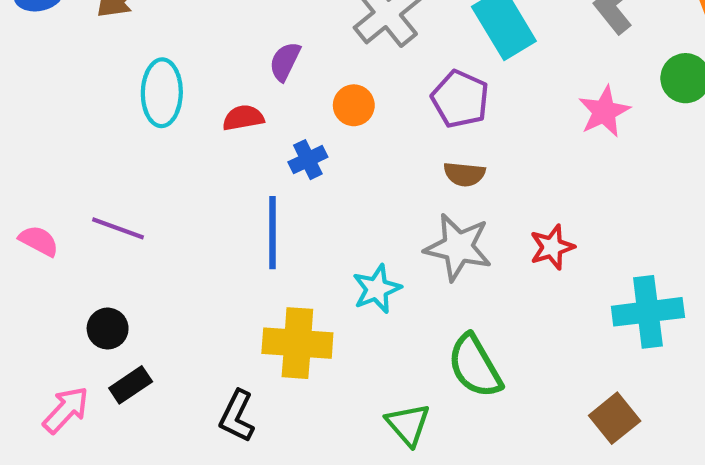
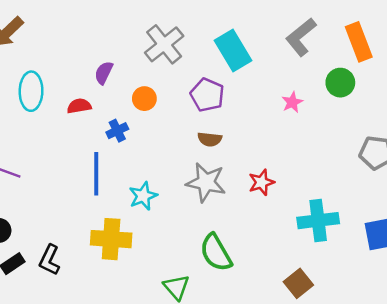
pink star: (604, 112) -> (292, 102), size x0.7
cyan star: (377, 289) -> (143, 196), moved
black L-shape: (237, 416) -> (50, 260), moved

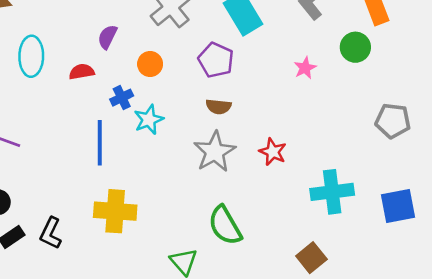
gray star: (206, 182) -> (215, 152), turned 30
red star: (261, 182) -> (273, 152), turned -30
cyan star: (143, 196) -> (149, 120), moved

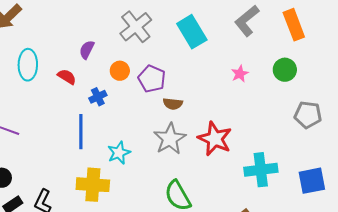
green circle: (355, 47) -> (285, 70), moved
purple pentagon: (216, 60) -> (152, 79), moved
red semicircle: (82, 72) -> (67, 77), turned 42
cyan star: (149, 120) -> (119, 153), moved
red star: (273, 152) -> (215, 139), size x1.6

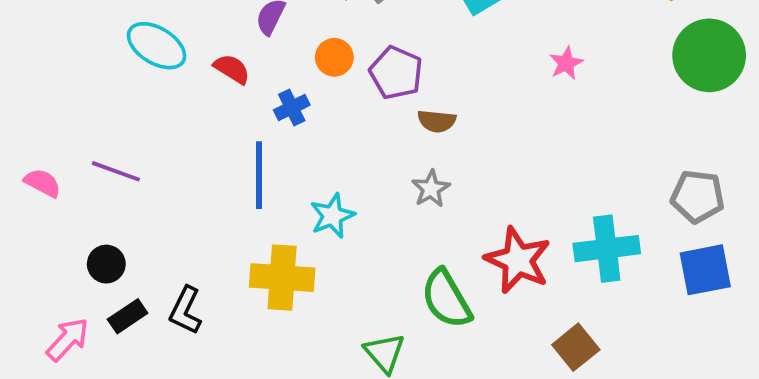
cyan ellipse: (28, 65) -> (157, 46), turned -60
green circle: (285, 70) -> (709, 55), moved, size x1.6
gray pentagon: (308, 115) -> (698, 196), moved
gray star: (170, 139) -> (431, 189), size x0.6
red star: (215, 139) -> (518, 260), moved

